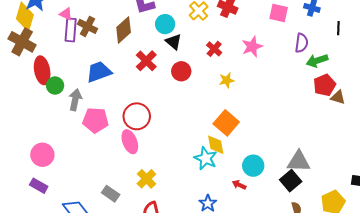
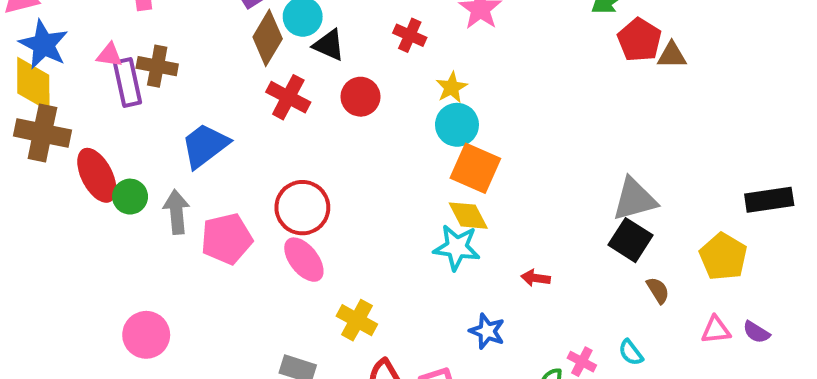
brown diamond: (124, 30) -> (268, 38), moved
cyan circle: (253, 166) -> (457, 125), moved

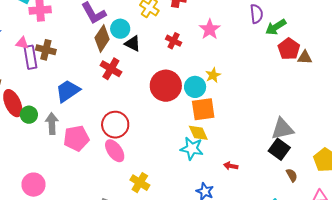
yellow star: (452, 87) -> (213, 75), moved
red circle: (360, 97) -> (166, 86), moved, size x1.6
orange square: (475, 168) -> (203, 109), turned -35

